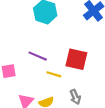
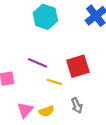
red square: (76, 59) -> (78, 66), turned -30

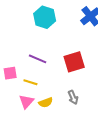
yellow line: (54, 82) -> (30, 82), moved

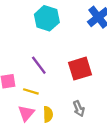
purple line: (38, 59) -> (39, 65), turned 30
yellow semicircle: (46, 103) -> (48, 114), turned -72

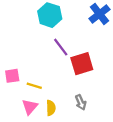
purple line: (39, 65) -> (61, 47), moved

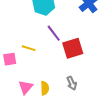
yellow line: (34, 86) -> (29, 48), moved

